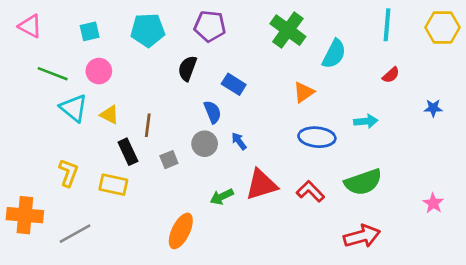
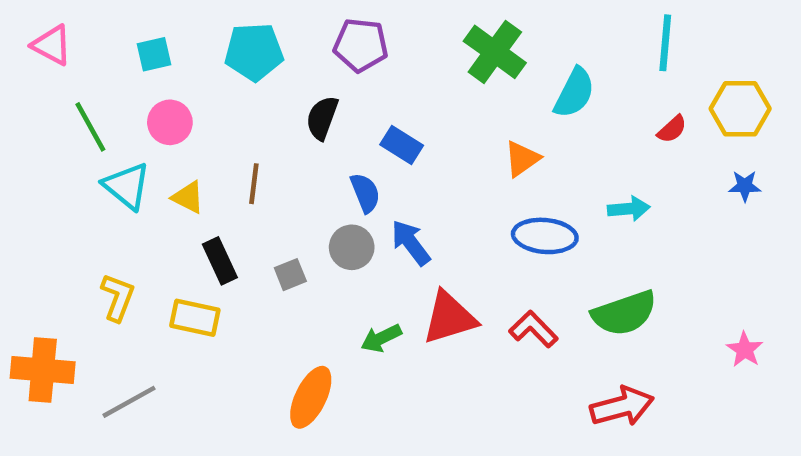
yellow hexagon: (442, 27) -> (740, 109), moved
green line: (53, 74) -> (90, 127), turned 40
brown line: (148, 125) -> (254, 184), moved
blue arrow: (239, 141) -> (411, 243), size x1.5

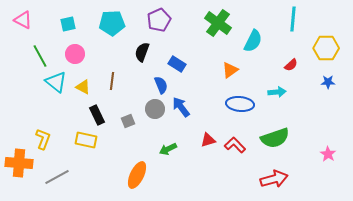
purple pentagon: (361, 45) -> (159, 20), turned -30
red semicircle: (672, 129) -> (291, 65), moved
yellow L-shape: (118, 297) -> (43, 139), moved
red triangle: (449, 318) -> (208, 140), moved, size x0.6

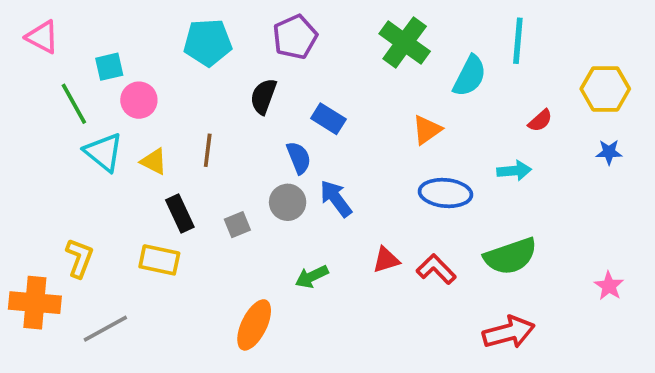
cyan line: (293, 19) -> (518, 41), moved
cyan square: (68, 24) -> (109, 67), moved

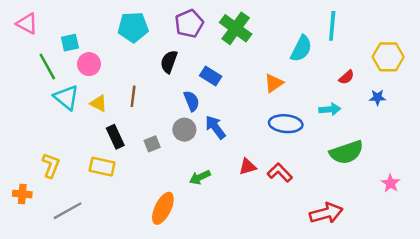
green cross: (405, 43) -> (236, 28), moved
blue star: (609, 152) -> (377, 97), moved
green semicircle: (511, 256) -> (346, 152), moved
orange cross: (35, 303) -> (22, 194), size x0.6

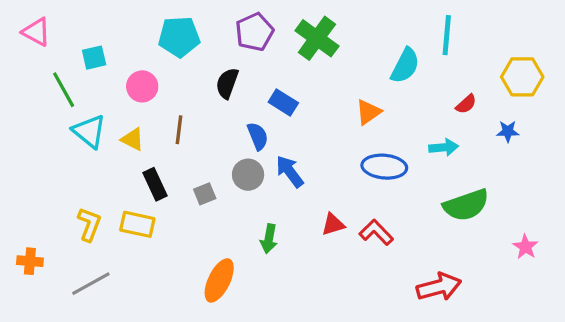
pink circle: (89, 64) -> (142, 86), moved
yellow L-shape: (51, 165) -> (89, 224), moved
green arrow: (200, 177) -> (269, 239), turned -54

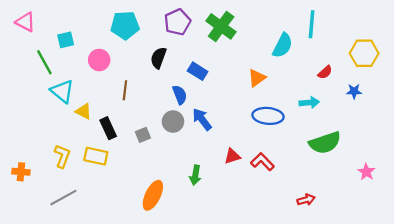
yellow triangle: (133, 139) -> (84, 111), moved
green arrow: (269, 239) -> (195, 175), moved
orange cross: (30, 261) -> (21, 172), moved
red arrow: (439, 287) -> (306, 200), size x0.6

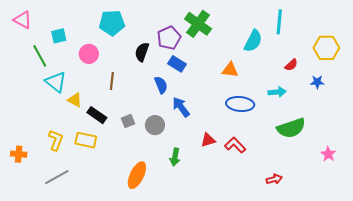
purple pentagon: (177, 22) -> (169, 38), moved
orange triangle: (257, 78) -> (230, 70), turned 42
gray circle: (173, 122) -> (155, 125), moved
black rectangle: (108, 128) -> (97, 115), turned -30

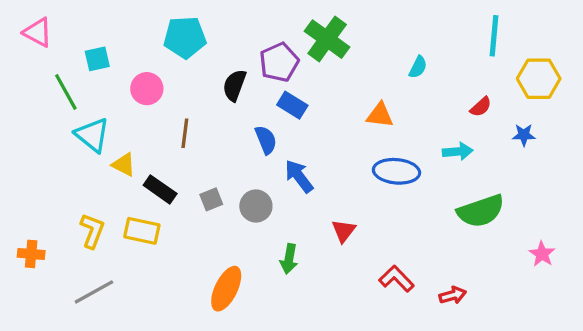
cyan line: (279, 22) -> (494, 36), moved
cyan semicircle: (253, 41) -> (418, 67), size x0.6
red triangle: (208, 140) -> (344, 231), turned -35
red L-shape: (235, 145) -> (396, 279), moved

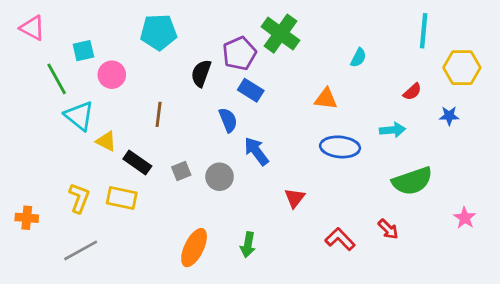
pink circle: (147, 89) -> (112, 75), moved
green arrow: (289, 259) -> (248, 245), moved
red arrow: (453, 295) -> (388, 229), moved, turned 60

